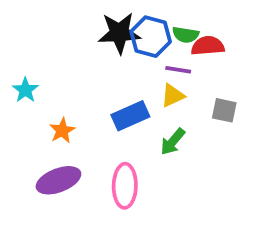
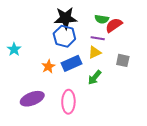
blue hexagon: (151, 37) -> (64, 36), moved
red semicircle: (208, 46) -> (114, 25), turned -30
orange star: (62, 131) -> (48, 66), moved

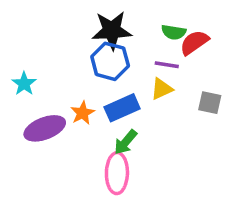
green arrow: (95, 78) -> (126, 142), moved
purple ellipse: (32, 99) -> (45, 128), moved

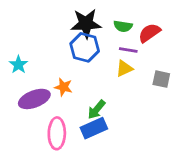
green semicircle: (174, 32) -> (123, 26), moved
blue rectangle: (122, 108) -> (94, 128), moved
orange star: (83, 113) -> (63, 87), turned -30
pink ellipse: (117, 173) -> (57, 133), moved

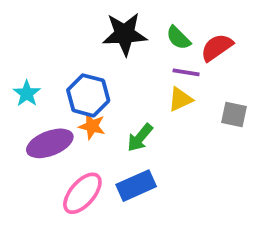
green semicircle: (123, 26) -> (178, 38), turned 36
blue hexagon: (85, 47) -> (88, 95), moved
green arrow: (96, 110) -> (140, 138), moved
pink ellipse: (57, 133) -> (82, 193), turned 40

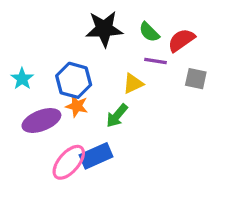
yellow triangle: (180, 99) -> (133, 84), moved
gray square: (234, 115) -> (196, 79), moved
blue rectangle: (136, 186) -> (96, 156), moved

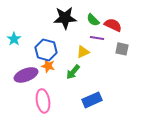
red semicircle: (181, 40) -> (113, 25), turned 60
cyan star: (22, 79) -> (14, 39), moved
blue rectangle: (96, 156) -> (92, 100), moved
pink ellipse: (69, 162) -> (43, 101), turned -50

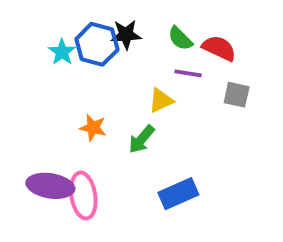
black star: (65, 18) -> (126, 35), size x0.7
cyan star: (14, 39) -> (62, 52), moved
blue hexagon: (46, 50) -> (97, 44), moved
purple ellipse: (26, 75) -> (50, 186), moved, turned 30

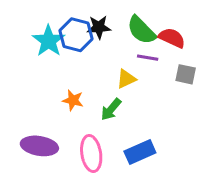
green semicircle: (180, 38) -> (141, 30), size x1.5
cyan star: (62, 52) -> (49, 41), size x1.5
pink ellipse: (83, 196) -> (91, 154), moved

